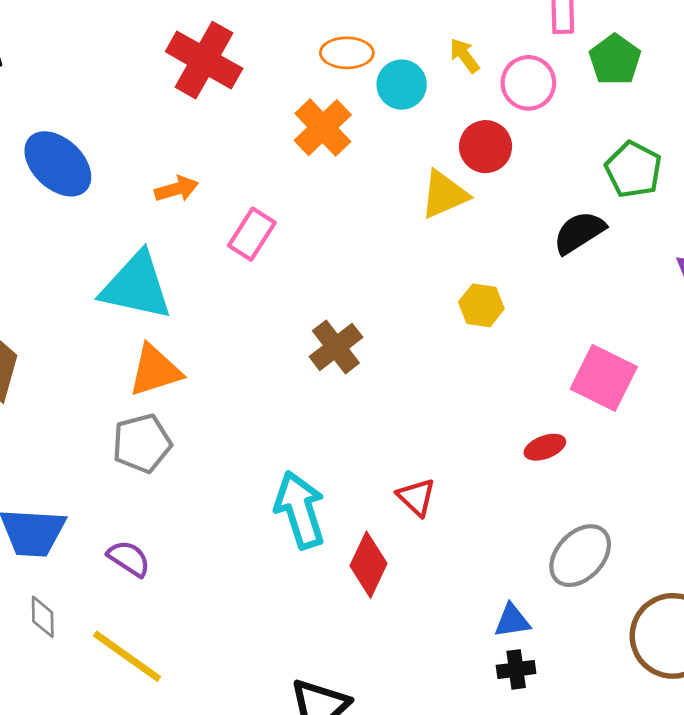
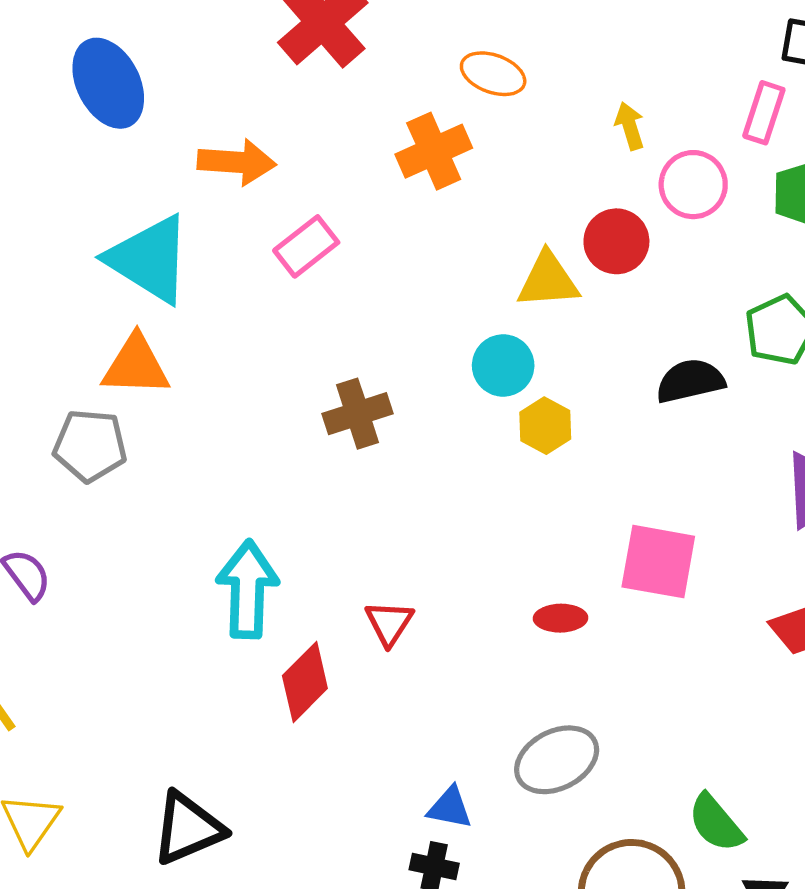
cyan circle: (402, 85) -> (503, 365), moved
orange arrow: (176, 189) -> (237, 162), size x1.4
pink square: (604, 378) -> (658, 562), turned -36

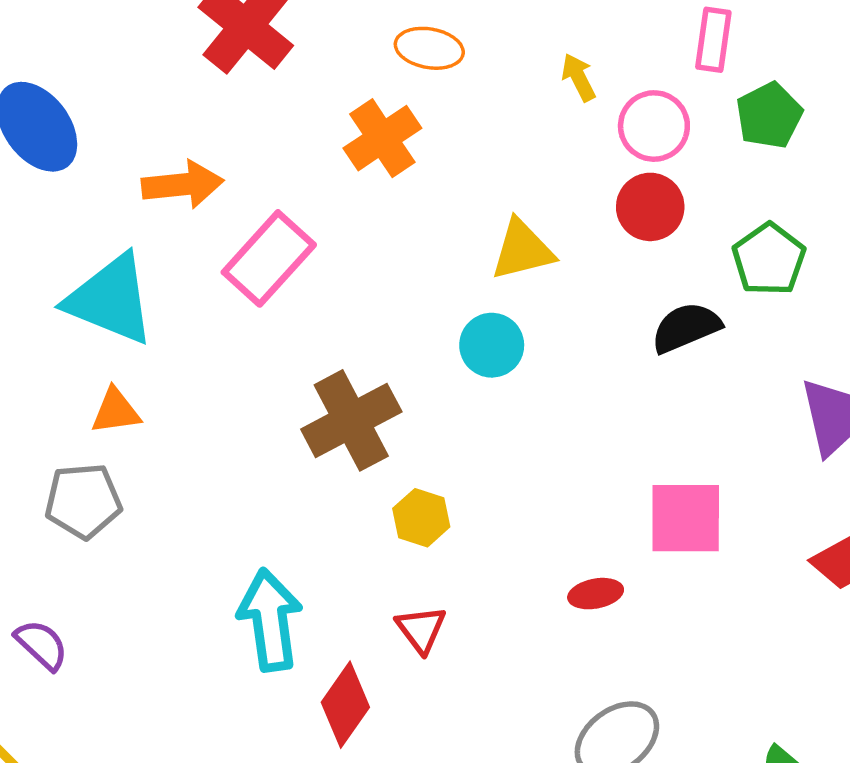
red circle: (616, 241) -> (650, 207), moved
pink rectangle: (306, 246) -> (269, 258), size x1.4
orange triangle: (136, 366) -> (116, 411), size x0.7
brown cross: (358, 414) -> (351, 420), size x1.4
yellow hexagon: (545, 426) -> (421, 518), moved

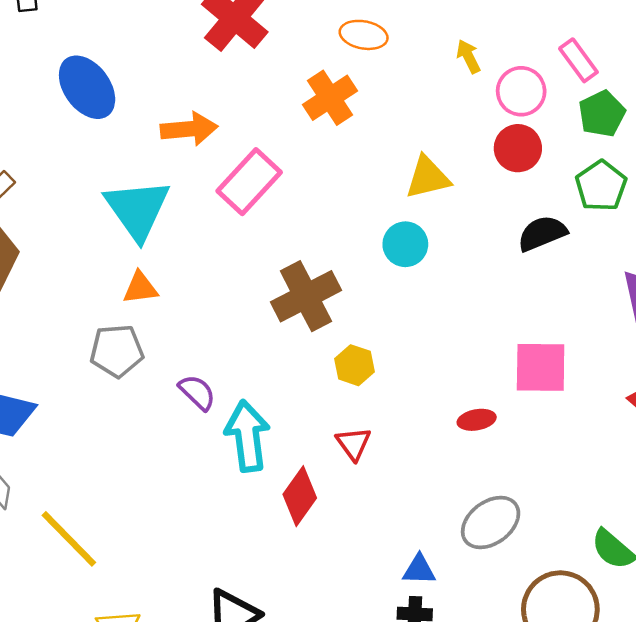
pink rectangle: (713, 40) -> (578, 60), moved, turned -45
green pentagon: (769, 115) -> (602, 114), moved
cyan triangle: (110, 300) -> (137, 209), turned 32
purple semicircle: (42, 645) -> (197, 392), moved

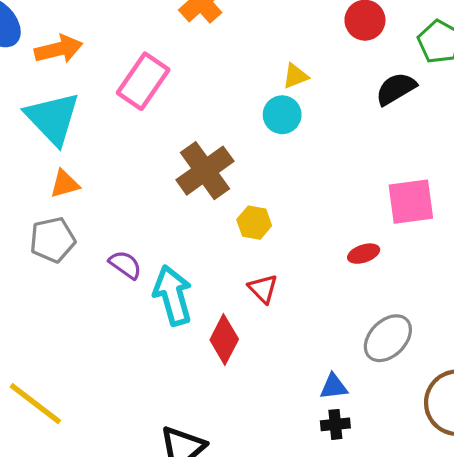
orange arrow: (189, 129) -> (59, 49), moved
yellow triangle: (428, 177) -> (295, 76), moved, size x0.7

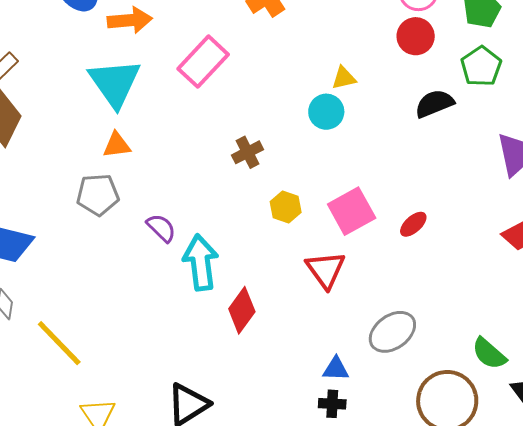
brown cross: (205, 171) -> (248, 152), size x0.6
pink square: (411, 202) -> (352, 211), moved, turned -30
red ellipse: (364, 254) -> (413, 224), moved, turned -32
red triangle: (263, 289) -> (326, 270), moved, size x1.4

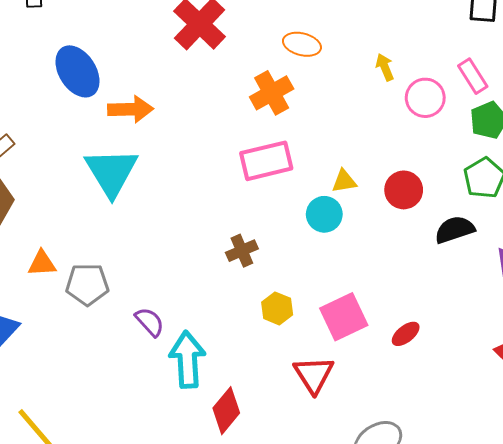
red circle: (416, 36) -> (404, 190), moved
pink rectangle: (203, 62) -> (266, 161), moved, turned 30
black semicircle: (434, 104) -> (455, 230), moved
orange triangle: (117, 145) -> (42, 263), moved

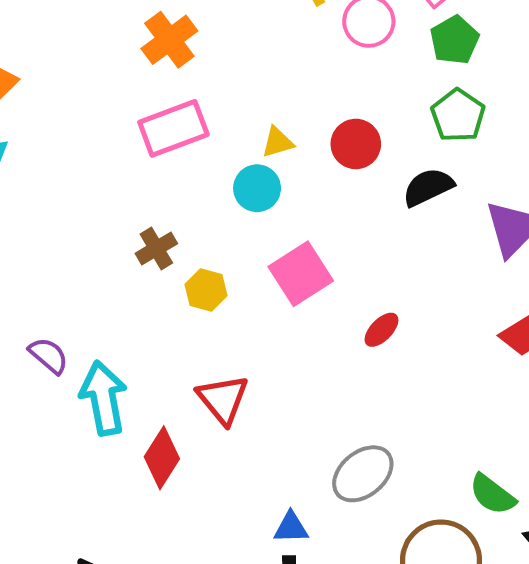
yellow hexagon: (277, 308) -> (206, 290), moved
pink square: (344, 317) -> (301, 274), moved
red triangle: (314, 375) -> (223, 399), moved

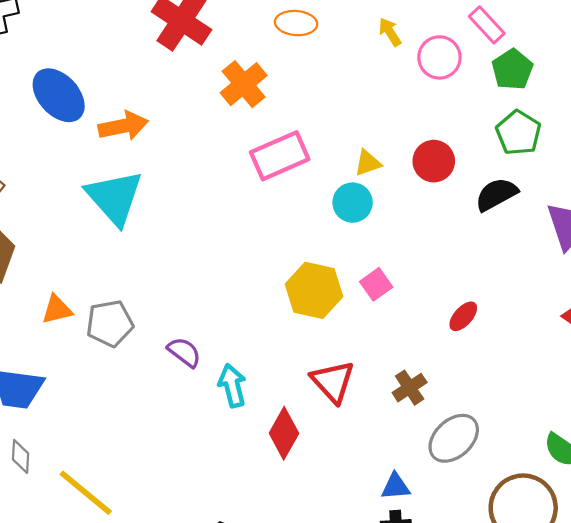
orange cross: (169, 40) -> (244, 84), moved
brown cross: (156, 248) -> (410, 388), moved
pink square: (301, 274) -> (376, 284), moved, size x0.6
yellow hexagon: (206, 290) -> (314, 290), size x1.6
cyan arrow: (103, 398) -> (232, 386), size x0.7

